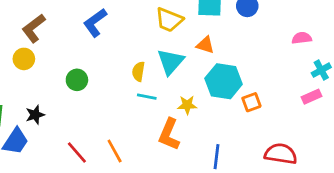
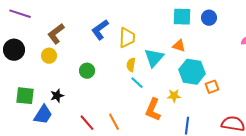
yellow trapezoid: (169, 20) -> (127, 38), moved, turned -110
cyan line: (147, 97) -> (137, 83), turned 32
yellow star: (187, 105) -> (174, 96), moved

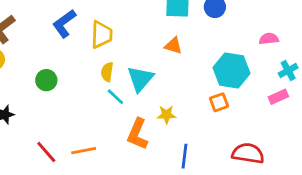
cyan triangle: (154, 58) -> (140, 79), moved
cyan hexagon: (192, 72) -> (231, 70), moved
orange line: (114, 122) -> (84, 151), turned -72

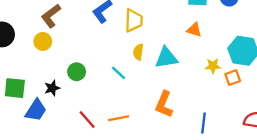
cyan triangle: (140, 79) -> (166, 58), turned 40
green circle: (46, 80) -> (77, 72), moved
cyan line: (115, 97) -> (119, 73), moved
yellow star: (167, 115) -> (213, 66), moved

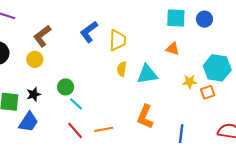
cyan line: (119, 73) -> (76, 104), moved
black star: (52, 88) -> (34, 94), moved

